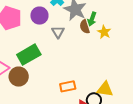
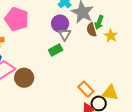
purple circle: (39, 16) -> (60, 24), moved
green rectangle: (29, 55) -> (56, 50), moved, size x0.6
orange rectangle: (68, 86) -> (86, 89), moved, turned 56

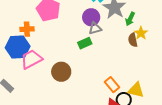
brown semicircle: (91, 30) -> (133, 40), moved
gray triangle: (65, 34) -> (95, 28), turned 40
brown circle: (24, 78) -> (61, 72), moved

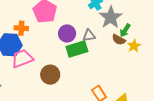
purple circle: (91, 17) -> (67, 33), moved
brown semicircle: (133, 40) -> (119, 40), moved, turned -56
green rectangle: (85, 43) -> (77, 49), size x1.5

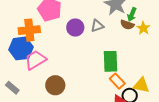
orange cross: (21, 28) -> (29, 30), size x1.5
green rectangle: (77, 49) -> (110, 61), moved, turned -65
brown circle: (50, 75) -> (55, 85), moved

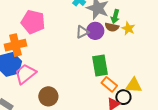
purple circle: (75, 28) -> (95, 31), moved

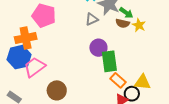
green arrow: (115, 16) -> (126, 13), turned -72
purple circle: (95, 31) -> (98, 48), moved
gray triangle: (82, 32) -> (92, 19), moved

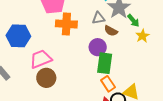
brown semicircle: (123, 23) -> (111, 31), moved
orange cross: (26, 38) -> (66, 24), moved
pink trapezoid: (34, 67) -> (41, 59), moved

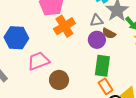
orange cross: (66, 24) -> (64, 26), turned -35
purple circle: (98, 47) -> (97, 40), moved
brown circle: (46, 78) -> (59, 80), moved

